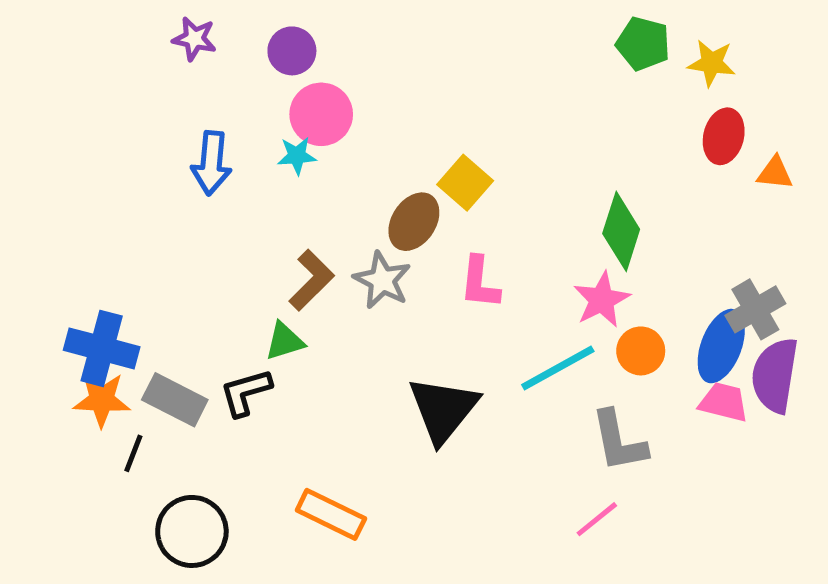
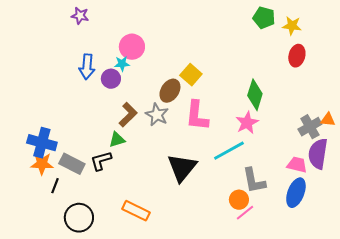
purple circle: (292, 51) -> (111, 79), moved
orange triangle: (775, 173) -> (328, 120), moved
pink L-shape: (480, 283) -> (197, 116), size x1.4
blue ellipse: (721, 346) -> (296, 193), moved
orange circle: (641, 351) -> (239, 200), moved

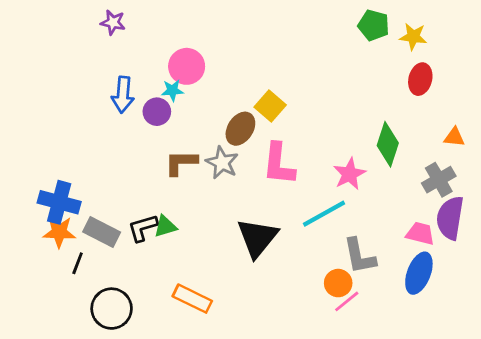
green diamond: (255, 95) -> (388, 144), moved
brown L-shape: (128, 115) -> (181, 163), turned -135
orange triangle: (328, 120) -> (454, 137), moved
green triangle: (117, 140) -> (165, 226), moved

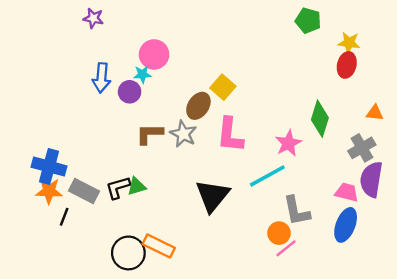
yellow star: (413, 37) -> (349, 43), moved
black circle: (112, 309) -> (128, 253), moved

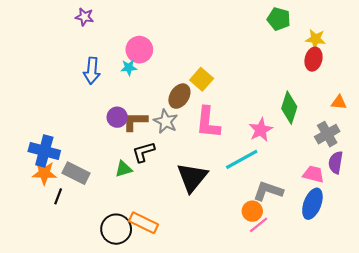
purple circle: (130, 92) -> (117, 117), moved
purple semicircle: (371, 179) -> (336, 163), size x0.7
black L-shape: (118, 188) -> (144, 152), moved
gray L-shape: (297, 211) -> (268, 191), turned 120

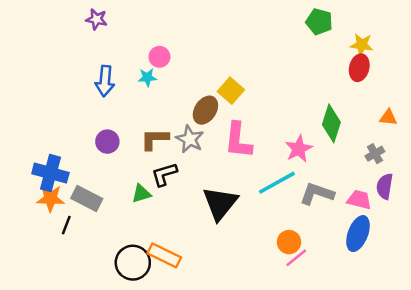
pink circle: (139, 50) -> (159, 57), size x0.7
purple circle: (117, 117) -> (107, 142), moved
gray cross: (327, 134) -> (375, 154), size x0.7
gray L-shape: (268, 191) -> (317, 194), moved

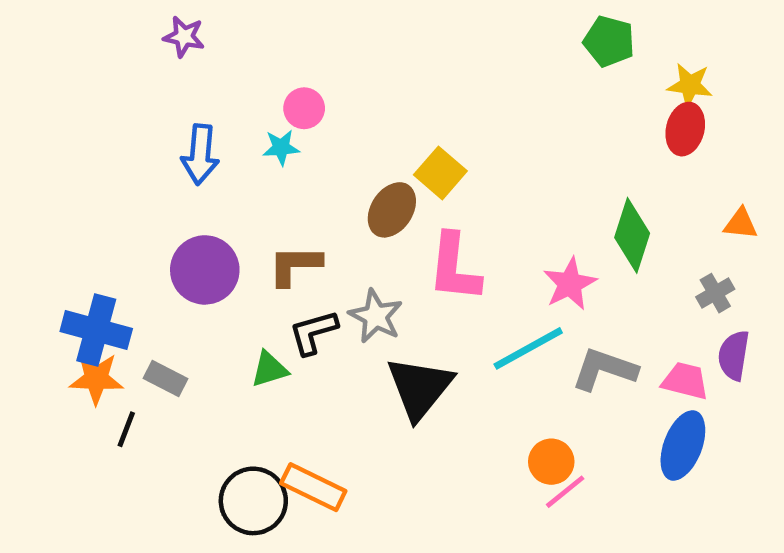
gray star: (190, 139) -> (376, 316), moved
purple circle: (107, 142) -> (205, 270), size x1.5
gray rectangle: (87, 198) -> (166, 379), size x0.7

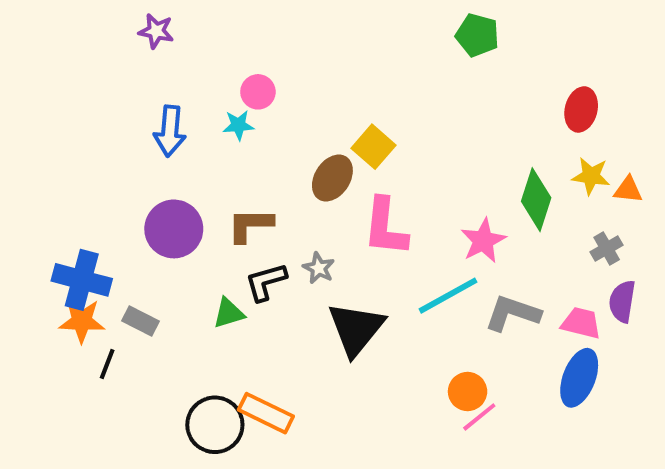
green pentagon: (609, 41) -> (477, 35), moved
yellow star: (690, 85) -> (591, 176), moved
gray star: (376, 316) -> (319, 268), size x0.7

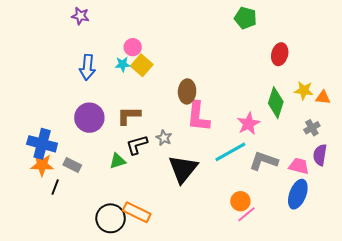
red ellipse: (581, 109) -> (280, 54), moved
yellow square: (374, 147) -> (142, 65), moved
brown ellipse: (332, 178) -> (187, 91), moved, turned -30

